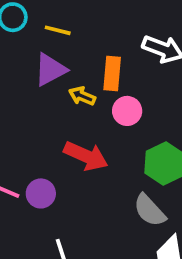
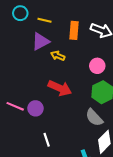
orange rectangle: (112, 73) -> (74, 30), moved
pink circle: (127, 111) -> (97, 66), moved

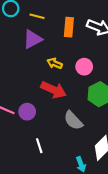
yellow arrow: (58, 56) -> (55, 63), moved
pink circle: (97, 66) -> (84, 67), moved
gray semicircle: (94, 117) -> (73, 120), moved

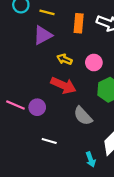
white line: (39, 146) -> (49, 141), turned -56

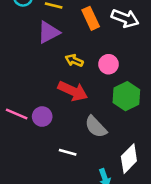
orange rectangle: (79, 23) -> (91, 18), turned -30
white line: (49, 141) -> (68, 152), moved

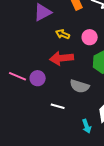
red arrow: (73, 91) -> (62, 58), turned 150
gray semicircle: (96, 127) -> (80, 86), turned -30

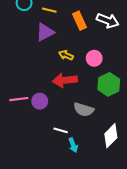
pink line: (18, 76) -> (19, 99), turned -30
cyan arrow: (87, 126) -> (73, 145), moved

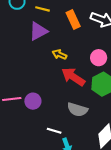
pink circle: (94, 58) -> (99, 58), moved
red arrow: (65, 80) -> (73, 77), moved, turned 40

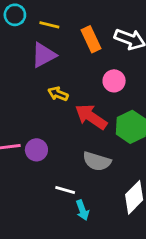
yellow arrow: (59, 54) -> (58, 94), moved
pink circle: (99, 58) -> (114, 81), moved

